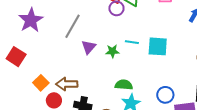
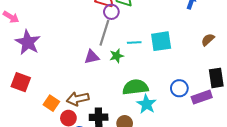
gray line: (73, 26) -> (104, 33), moved
purple triangle: (89, 47) -> (92, 57), turned 49
green semicircle: (124, 85) -> (135, 87), size x1.4

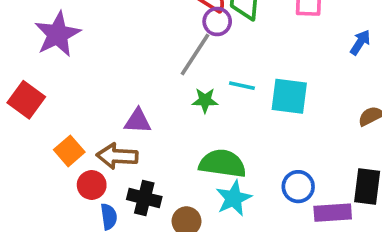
purple triangle: (92, 57) -> (138, 121), moved

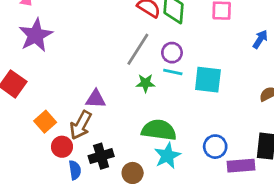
purple circle: (217, 21) -> (172, 53), moved
brown arrow: (117, 156) -> (81, 125), turned -64
black cross: (144, 198) -> (101, 156), turned -30

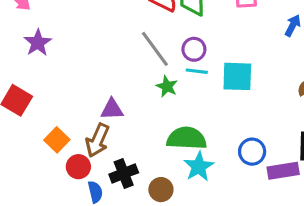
purple star: (36, 35) -> (38, 43), size x0.7
gray line: (138, 49) -> (155, 49), turned -64
green star: (146, 83) -> (167, 86), turned 30

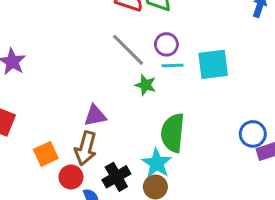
green semicircle: (187, 138) -> (173, 133), turned -78
orange square: (57, 140) -> (46, 154), turned 30
blue circle: (252, 152) -> (253, 134), moved
cyan star: (199, 167) -> (157, 163), moved

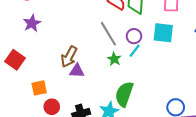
cyan square: (213, 64) -> (163, 33), moved
cyan line: (173, 65) -> (135, 51), turned -64
brown arrow: (86, 148) -> (69, 57), moved

